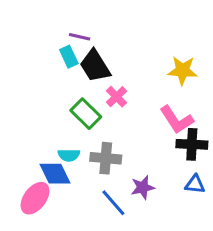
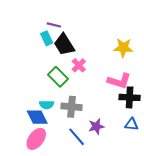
pink L-shape: (176, 120) -> (119, 81), turned -40
pink ellipse: (35, 198) -> (36, 139), moved

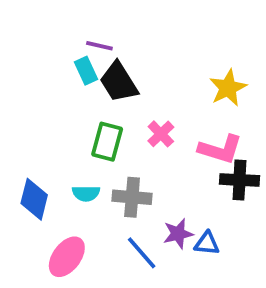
yellow star: (123, 48) -> (228, 88), turned -30
pink cross: (79, 65) -> (161, 134), moved
green rectangle: (58, 77) -> (107, 142), turned 60
blue diamond: (37, 117) -> (34, 199), moved, turned 40
blue triangle: (132, 124) -> (207, 243), moved

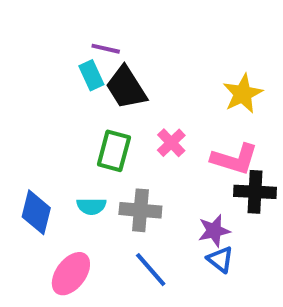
purple star: (178, 234) -> (214, 231), moved
blue triangle: (207, 243) -> (220, 259), turned 32

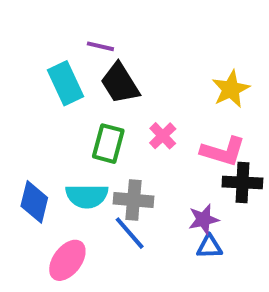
cyan rectangle: (91, 75) -> (65, 83), moved, size x1.5
cyan semicircle: (91, 206) -> (87, 196), size x1.5
blue triangle: (220, 259) -> (209, 247), turned -40
blue line: (151, 270) -> (130, 233), moved

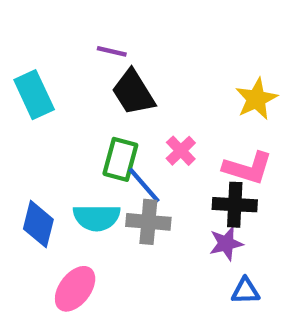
cyan rectangle: (65, 83) -> (34, 95), moved
black cross: (242, 182) -> (235, 205), moved
blue line: (130, 233) -> (144, 185), moved
blue triangle: (209, 247) -> (246, 291), moved

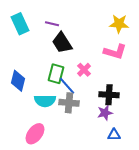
cyan rectangle: (34, 95) -> (20, 24), moved
yellow star: (256, 99) -> (119, 24), moved, turned 30
pink L-shape: (248, 168) -> (115, 52), moved
blue diamond: (38, 224) -> (18, 81), moved

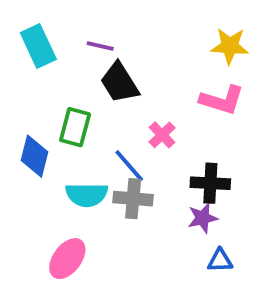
green rectangle: (56, 74) -> (75, 127), moved

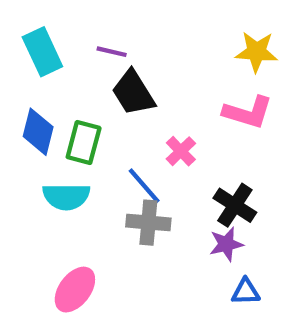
blue diamond: (34, 156) -> (38, 132), moved
black cross: (210, 183) -> (235, 205), turned 30
cyan semicircle: (87, 195) -> (66, 197), moved

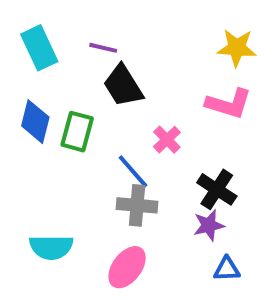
cyan semicircle: (66, 197) -> (51, 247), moved
pink ellipse: (75, 290) -> (127, 267), moved

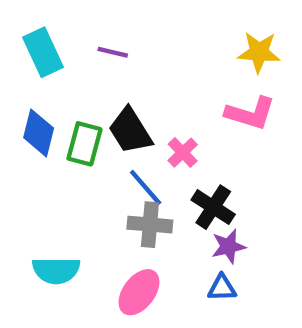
black trapezoid: (123, 86) -> (130, 131), moved
black cross: (217, 189) -> (213, 207), moved
blue triangle: (227, 269) -> (222, 288), moved

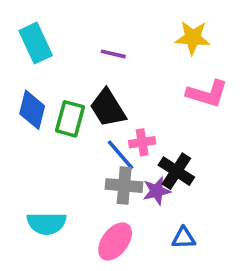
purple line: (113, 52) -> (113, 54), moved
yellow star: (259, 52) -> (193, 38), moved
pink cross: (183, 153) -> (142, 142), moved, turned 35
purple star: (228, 246) -> (157, 191), moved

